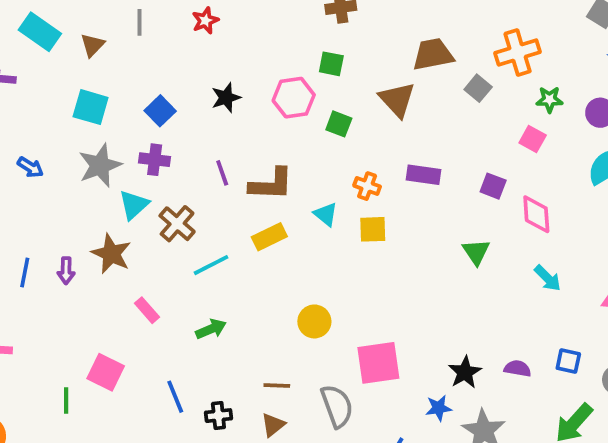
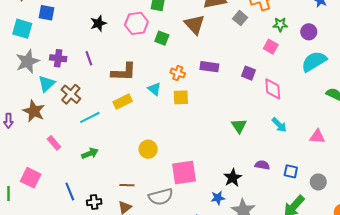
blue square: (160, 111) -> (47, 13), moved, turned -35
purple line: (222, 173) -> (89, 58), moved
green triangle: (476, 252) -> (239, 126), moved
purple semicircle: (518, 368) -> (262, 165), moved
gray semicircle: (337, 406) -> (161, 197), turned 95

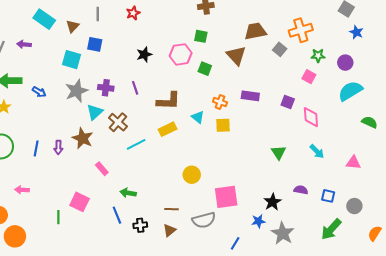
green arrow: (90, 153) -> (128, 193), moved, turned -147

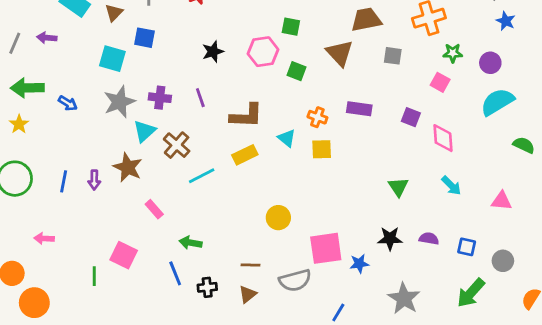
gray square: (280, 49) -> (393, 56), moved, turned -32
black star: (273, 202) -> (390, 239), moved, turned 30
blue star: (258, 221) -> (359, 264), moved

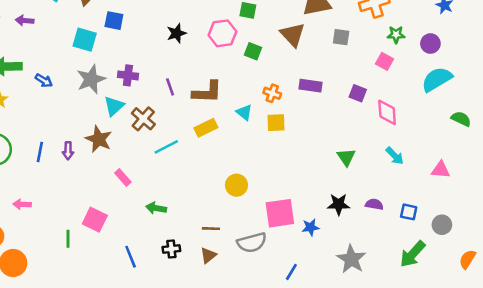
purple line: (200, 98) -> (170, 87), moved
blue line: (175, 273) -> (131, 257), moved

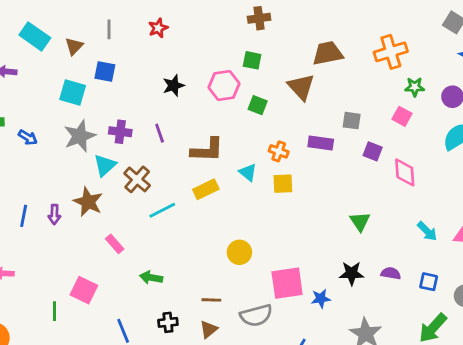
gray square: (341, 37) -> (352, 121), moved
purple line: (170, 87) -> (160, 133), moved
cyan arrow: (395, 156) -> (427, 231), moved

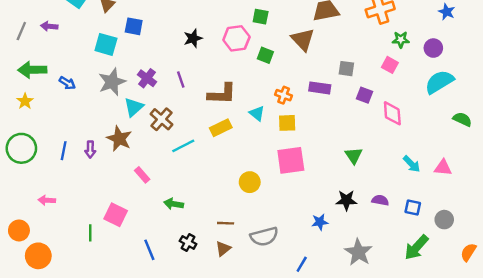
purple cross: (120, 132) -> (147, 78), turned 30
pink square: (287, 283) -> (291, 160), moved
black cross: (168, 322) -> (188, 243), turned 35

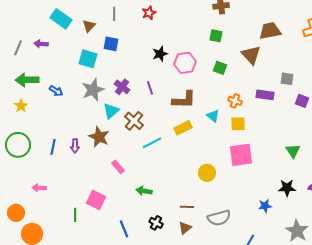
pink hexagon: (236, 38) -> (185, 63), moved

